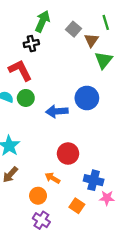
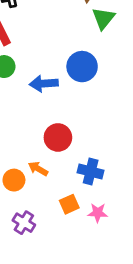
orange circle: (38, 196) -> (14, 180), moved
pink star: (107, 198) -> (98, 213), moved
orange square: (77, 206) -> (69, 204), turned 32

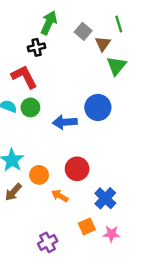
blue cross: (91, 172) -> (105, 198), turned 30
orange circle: (14, 180) -> (39, 175), moved
purple cross: (24, 223) -> (48, 242), turned 30

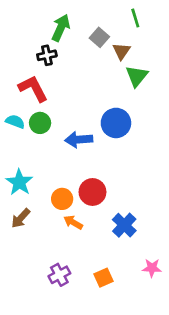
green line: (119, 24) -> (135, 18), moved
orange circle: (39, 175) -> (62, 199), moved
orange square: (87, 226) -> (104, 278), moved
pink star: (111, 234) -> (152, 268), moved

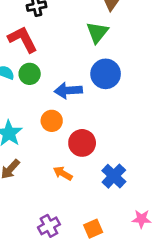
green triangle: (137, 76) -> (97, 32), moved
orange circle: (62, 199) -> (52, 121), moved

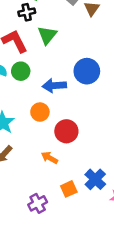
green triangle: (97, 32) -> (47, 35), moved
blue cross: (114, 176) -> (95, 179), moved
orange square: (93, 229) -> (69, 189), moved

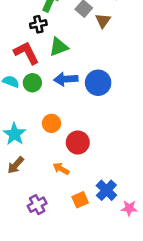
green triangle: (47, 35) -> (59, 47), turned 30
blue arrow: (54, 86) -> (66, 79), moved
purple cross: (38, 203) -> (37, 205), moved

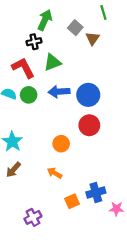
orange circle: (51, 123) -> (61, 144), moved
red circle: (78, 142) -> (89, 125), moved
blue cross: (106, 190) -> (96, 192), turned 30
purple cross: (37, 205) -> (33, 217), moved

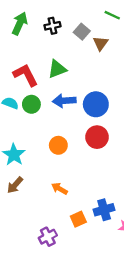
green line: (103, 12) -> (112, 15), turned -48
green arrow: (45, 20) -> (20, 23), moved
black cross: (34, 42) -> (52, 26), moved
orange circle: (61, 144) -> (58, 145), moved
purple cross: (33, 217) -> (48, 237), moved

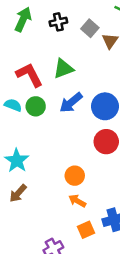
blue arrow: (64, 101) -> (71, 103), turned -35
orange circle: (58, 145) -> (75, 176), moved
orange arrow: (60, 189) -> (77, 201), moved

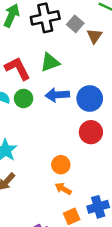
black cross: (58, 22) -> (45, 18), size x1.6
blue arrow: (71, 103) -> (57, 95), turned 35

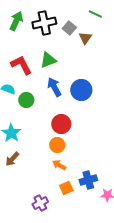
blue arrow: (57, 95) -> (54, 87), turned 66
green circle: (24, 98) -> (26, 100), moved
red circle: (91, 132) -> (61, 124), moved

